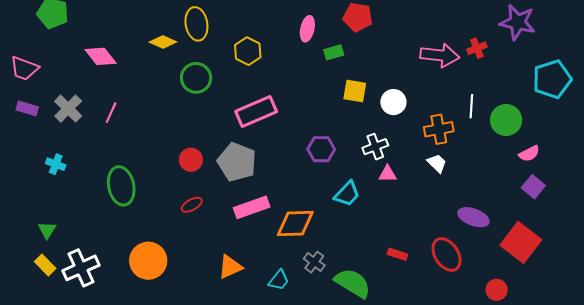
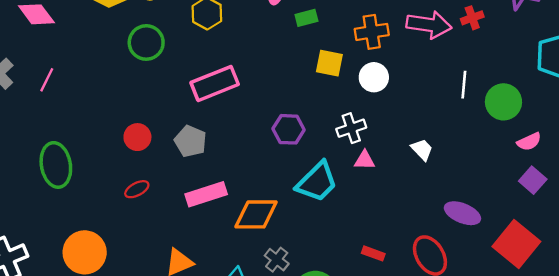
orange cross: (439, 129) -> (372, 32), moved
gray pentagon: (237, 162) -> (191, 141), size x0.7
cyan trapezoid: (347, 194) -> (317, 182), size x1.4

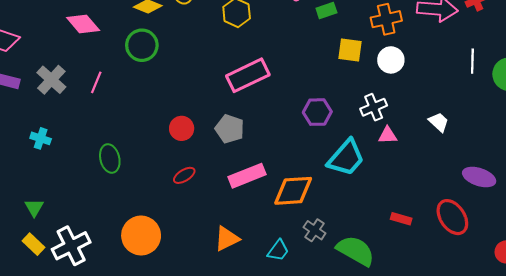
green circle: (146, 42) -> (142, 45), moved
green ellipse: (56, 165) -> (110, 159), size x0.7

